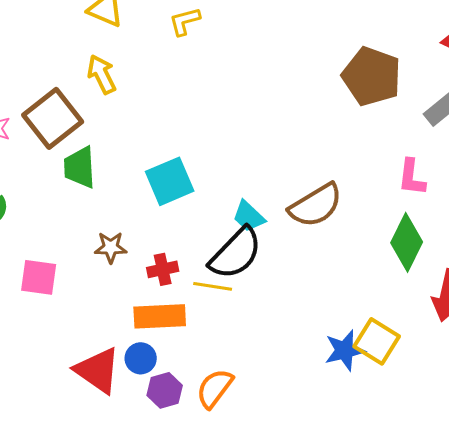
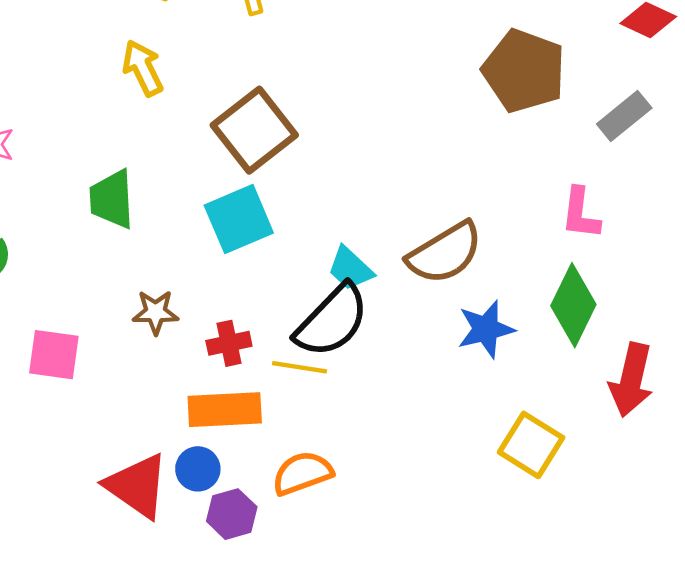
brown square: (53, 118) -> (254, 130), moved
blue star: (345, 350) -> (486, 329), moved
orange semicircle: (215, 388) -> (302, 473), moved, turned 33

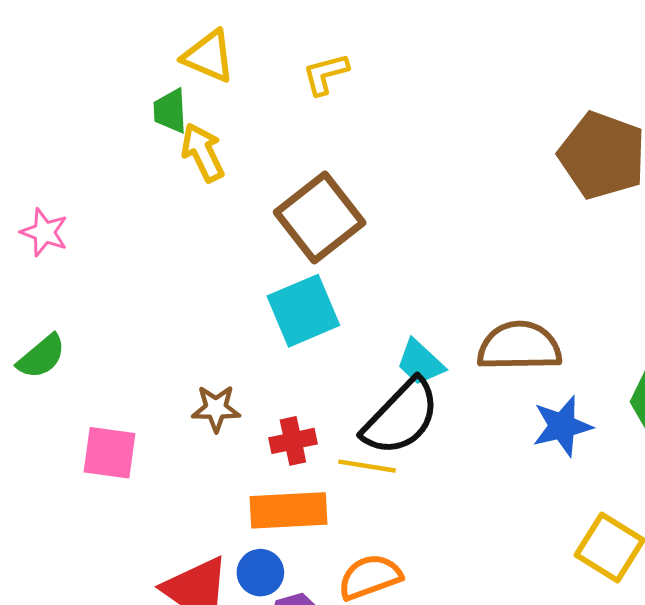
green trapezoid: (112, 199) -> (170, 111), moved, size x0.7
brown semicircle: (445, 253) -> (519, 346), turned -150

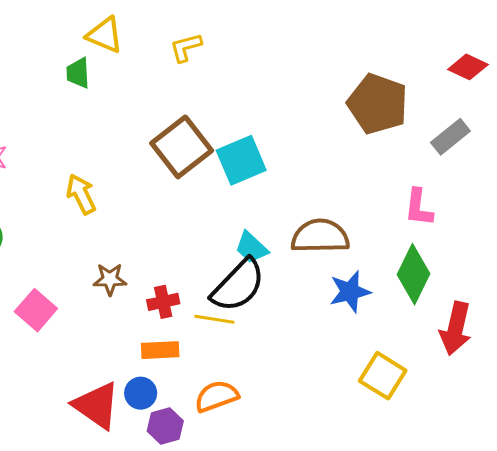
yellow arrow: (203, 152) -> (81, 194), moved
cyan square: (303, 311) -> (241, 160), moved
pink square: (109, 453) -> (36, 310), turned 33
orange rectangle: (289, 510) -> (160, 350), size x0.7

